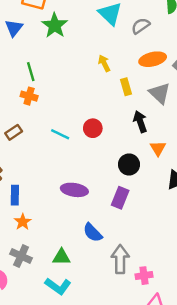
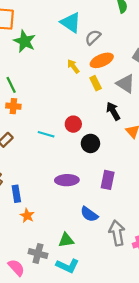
gray semicircle: (141, 26) -> (93, 37), moved
orange ellipse: (153, 59) -> (102, 60), moved
black circle: (129, 164) -> (90, 143), moved
gray cross: (21, 256) -> (38, 254), moved

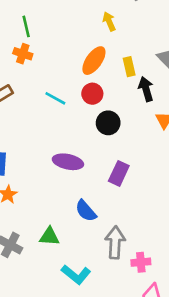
orange ellipse: (102, 60) -> (94, 61), moved, turned -45
yellow rectangle: (96, 83) -> (129, 67), moved
cyan L-shape: (68, 266) -> (76, 275), moved

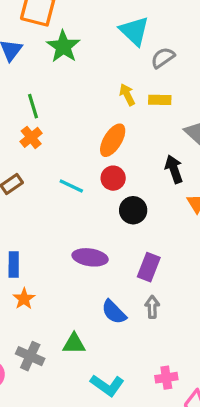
orange cross: (23, 54) -> (31, 137), turned 36
yellow rectangle: (129, 67) -> (160, 100), moved, turned -72
gray arrow: (115, 242) -> (152, 307), moved, size x0.6
pink cross: (141, 262) -> (166, 378), moved

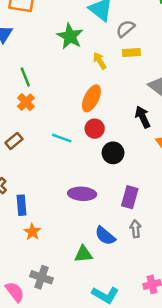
green star: (63, 47) -> (70, 36), moved
yellow rectangle: (160, 100) -> (131, 53), moved
green triangle: (74, 344) -> (83, 254), moved

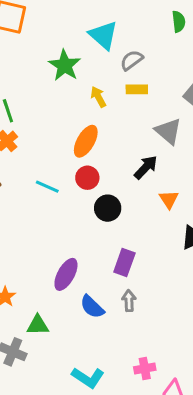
black arrow: (143, 117) -> (146, 167), turned 65
purple ellipse: (82, 194) -> (66, 274), moved, turned -68
green triangle: (83, 254) -> (38, 325), moved

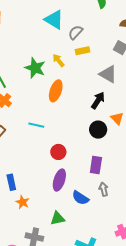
green star: (65, 65) -> (35, 68), moved
red circle: (87, 178) -> (58, 152), moved
black circle: (108, 208) -> (98, 130), moved
green triangle: (38, 325) -> (57, 218), moved

